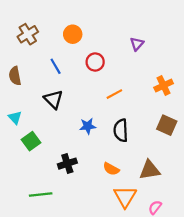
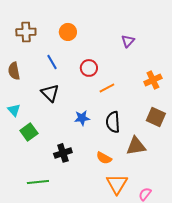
brown cross: (28, 34) -> (26, 32), turned 30
red circle: (95, 62) -> (89, 68), moved
brown triangle: (150, 170) -> (136, 146), moved

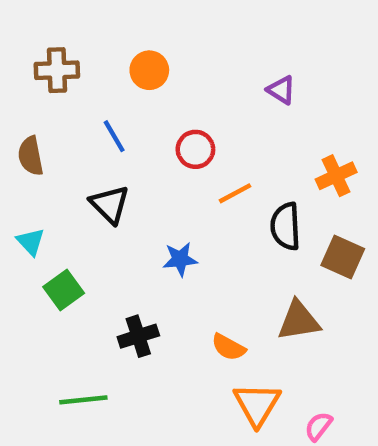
purple triangle: (128, 41) -> (281, 90), turned -40
black semicircle: (113, 122) -> (286, 226), moved

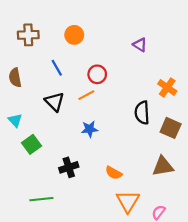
orange cross: (336, 176) -> (167, 87), turned -30
orange line: (235, 193) -> (86, 95), moved
brown triangle: (299, 321) -> (163, 166), moved

